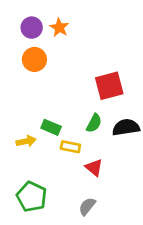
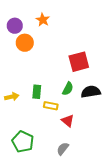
purple circle: (32, 28) -> (15, 26), moved
green rectangle: (51, 127) -> (37, 92), turned 72
yellow arrow: (26, 141) -> (12, 97), moved

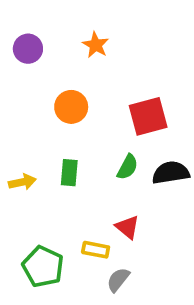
orange star: (43, 20) -> (96, 45), moved
orange circle: (25, 43) -> (71, 107), moved
yellow rectangle: (51, 106) -> (96, 250), moved

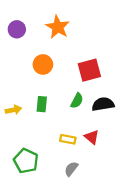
orange star: (96, 45) -> (58, 27), size x1.5
red triangle: (128, 227) -> (92, 137), moved
yellow rectangle: (96, 250) -> (68, 139), moved

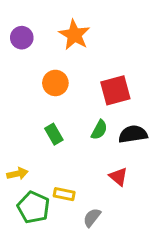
green rectangle: (42, 104) -> (54, 134), turned -35
yellow arrow: (13, 110) -> (17, 174), moved
yellow rectangle: (68, 139) -> (64, 194), moved

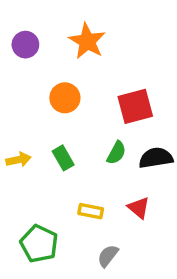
yellow arrow: (17, 174) -> (19, 160), moved
yellow rectangle: (64, 194) -> (91, 211), moved

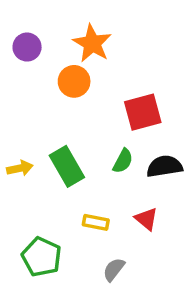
orange circle: (65, 98) -> (74, 81), moved
green rectangle: (63, 158) -> (67, 166), size x1.5

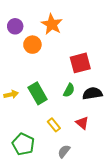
orange circle: (74, 81) -> (32, 45), moved
yellow rectangle: (96, 222) -> (54, 125), turned 40

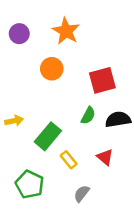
orange circle: (32, 45) -> (52, 69), moved
green rectangle: (38, 93) -> (48, 136), moved, turned 70

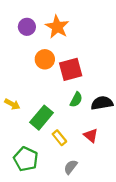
purple circle: (19, 34) -> (27, 27), moved
red square: (102, 80) -> (71, 69), moved
yellow arrow: (14, 121) -> (12, 104), turned 40

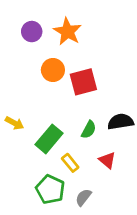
green semicircle: (76, 100) -> (89, 130), moved
green pentagon: (26, 159) -> (50, 189), moved

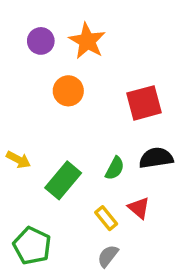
red square: (83, 82) -> (144, 103), moved
yellow rectangle: (70, 163) -> (106, 218), moved
green pentagon: (50, 189) -> (32, 246), moved

